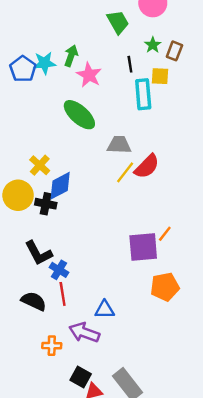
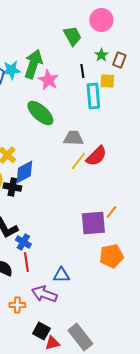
green arrow: (71, 56) -> (33, 64), size x1.6

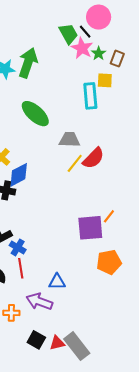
black line: (82, 71) -> (85, 32), moved, turned -32
pink star: (48, 80) -> (82, 48), moved
red triangle: (52, 343) -> (57, 343), moved

